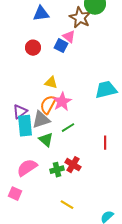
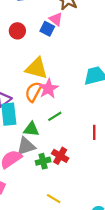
yellow triangle: (51, 83) -> (37, 68), size x1.6
gray triangle: (41, 120) -> (26, 146), moved
green triangle: (46, 140) -> (31, 129), turned -35

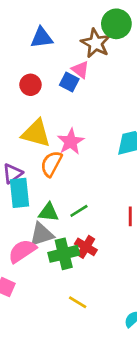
yellow triangle: (37, 68) -> (36, 133), moved
pink star: (48, 89) -> (71, 142), moved
green line: (55, 116) -> (79, 211), moved
green cross: (43, 161) -> (64, 254), size x1.5

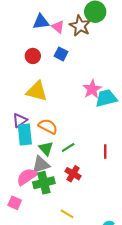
pink triangle: (80, 70) -> (58, 27), moved
pink star: (71, 142) -> (92, 89), moved
orange semicircle: (51, 164) -> (48, 126), moved, turned 90
green triangle: (49, 212) -> (46, 149), turned 42
green cross: (64, 254) -> (44, 183), moved

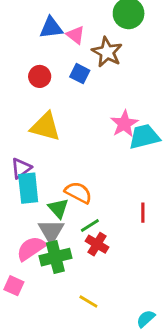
brown star: (80, 26) -> (107, 52), moved
orange semicircle: (48, 126) -> (78, 193), moved
green line: (68, 148) -> (90, 225), moved
gray triangle: (41, 165) -> (51, 231), turned -42

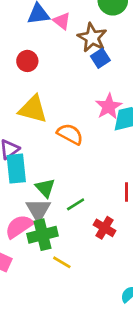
blue square: (80, 74) -> (100, 58), moved, turned 30
orange semicircle: (78, 193) -> (70, 134), moved
red cross: (97, 244) -> (105, 228), moved
yellow line: (88, 301) -> (62, 262), moved

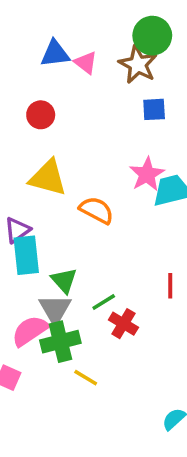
brown star: (92, 38) -> (138, 64), moved
blue square: (100, 58) -> (154, 109), moved, turned 30
red cross: (105, 228) -> (123, 324), moved

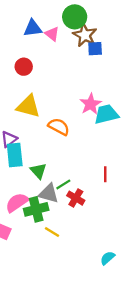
green circle: (152, 36) -> (75, 17), moved
blue square: (154, 109) -> (95, 49), moved
gray triangle: (55, 309) -> (49, 193), moved, turned -45

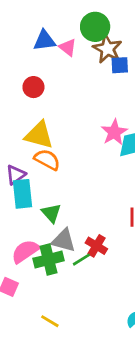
orange semicircle: (59, 127) -> (47, 160), moved
green line: (63, 184) -> (81, 260), moved
yellow line: (52, 232) -> (50, 321), moved

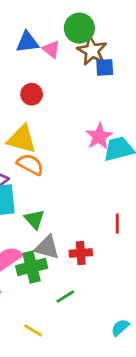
red circle: (33, 87) -> (32, 94), moved
red cross: (96, 246) -> (81, 253), turned -35
green line: (81, 260) -> (65, 297), moved

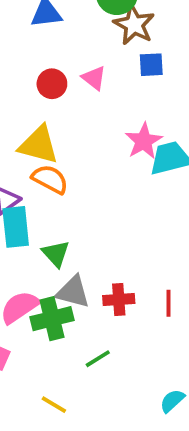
pink triangle: (51, 49) -> (94, 78), moved
blue square: (105, 67) -> (151, 65), moved
red line: (117, 223) -> (168, 303), moved

